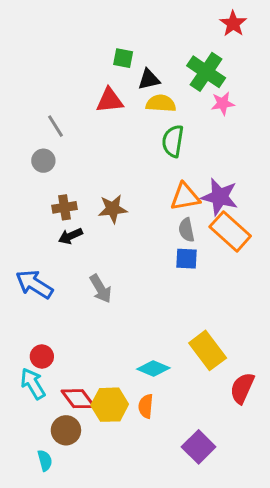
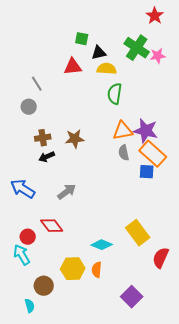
pink star: (223, 103) -> (158, 56), moved
blue square: (186, 259) -> (147, 172), moved
gray arrow: (101, 289) -> (67, 192), turned -96
red diamond: (78, 399) -> (52, 226), moved

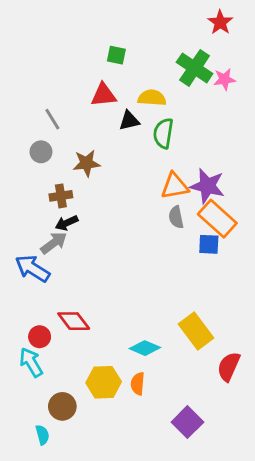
black triangle: (99, 53) -> (129, 121), moved
brown star: (75, 139) -> (86, 163), moved
gray arrow: (67, 192) -> (54, 243), moved

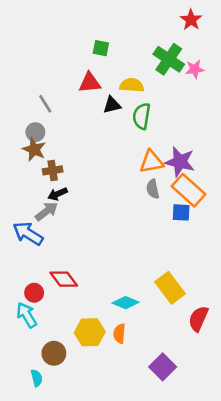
brown star: (86, 163) -> (34, 149), moved, turned 30

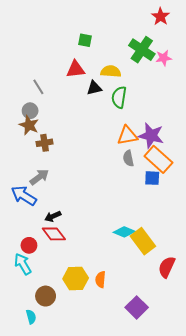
black arrow: (58, 194) -> (53, 216), moved
cyan diamond: (126, 303) -> (124, 232), moved

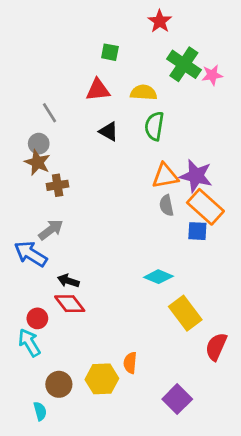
red star: (160, 17) -> (160, 21), moved
black triangle: (94, 88) -> (109, 132), moved, turned 42
black arrow: (53, 216) -> (68, 281), turned 42
cyan diamond: (124, 232) -> (158, 277), moved
yellow hexagon: (76, 278) -> (102, 379), moved

